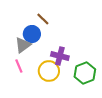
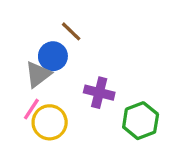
pink line: (19, 66) -> (31, 109), turned 56
yellow circle: (49, 71) -> (50, 122), moved

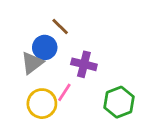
purple cross: (99, 93) -> (84, 64), moved
pink line: (31, 109) -> (64, 92), moved

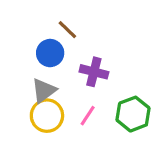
gray triangle: (32, 63) -> (44, 91), moved
pink line: (64, 92) -> (88, 116), moved

